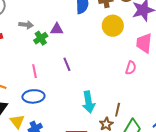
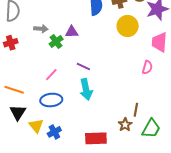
purple line: (67, 64) -> (83, 66), turned -40
pink line: (35, 71) -> (51, 75), turned 56
cyan arrow: (89, 102) -> (86, 89), moved

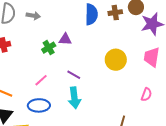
yellow circle: (128, 26) -> (116, 60), moved
gray arrow: (41, 29) -> (33, 16), moved
pink semicircle: (147, 67) -> (146, 95), moved

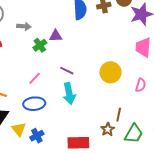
gray arrow: (33, 16) -> (24, 26), moved
yellow circle: (116, 60) -> (110, 72), moved

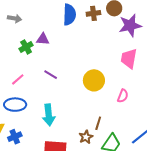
gray arrow: (24, 26) -> (15, 18), moved
cyan arrow: (69, 94) -> (49, 115), moved

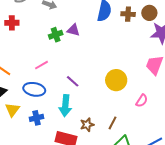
purple line: (51, 75) -> (73, 81), moved
blue cross: (15, 137) -> (36, 118), moved
brown star: (86, 137) -> (87, 125), moved

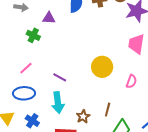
purple triangle: (73, 30) -> (49, 18), moved
green cross: (56, 35) -> (33, 35), turned -32
blue cross: (36, 118) -> (32, 121), turned -32

